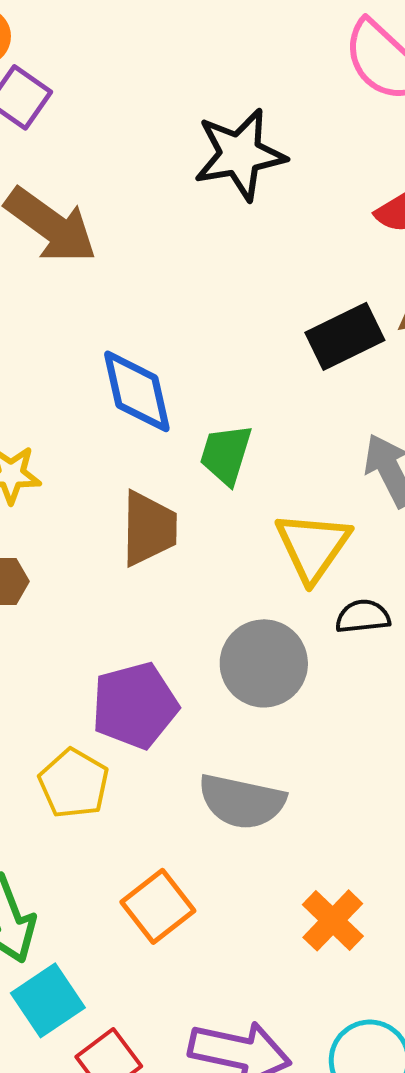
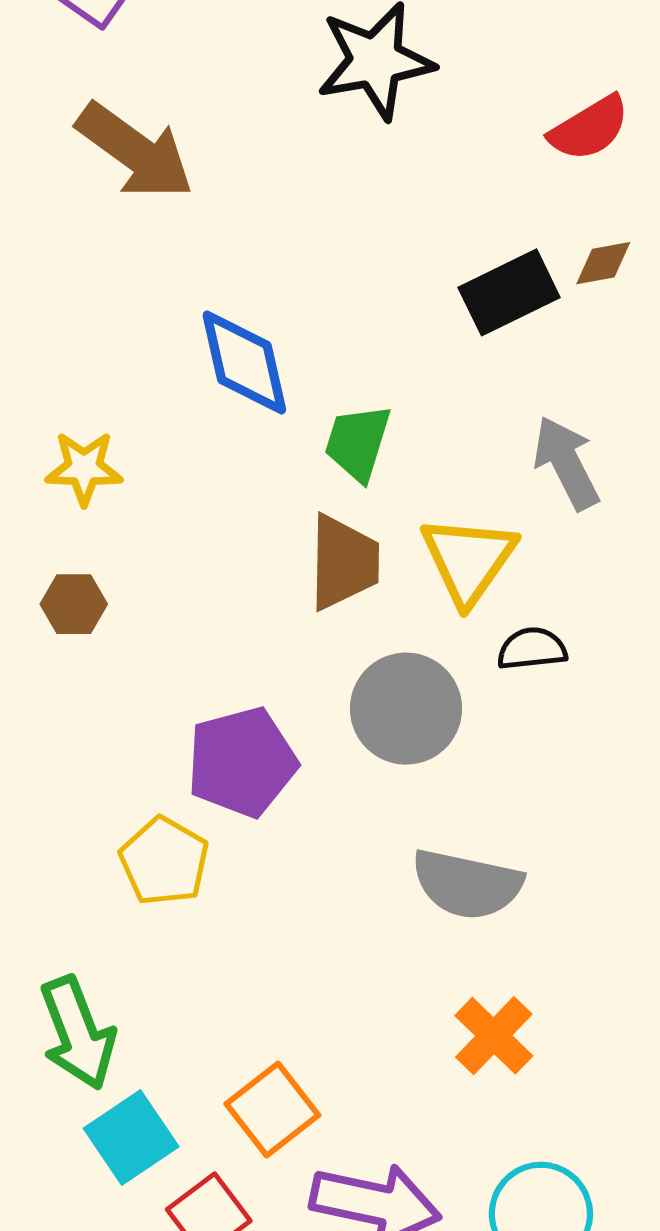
brown trapezoid: (149, 528) -> (344, 562), moved
gray semicircle: (242, 801) -> (467, 884), moved
orange square: (158, 906) -> (272, 1109), moved

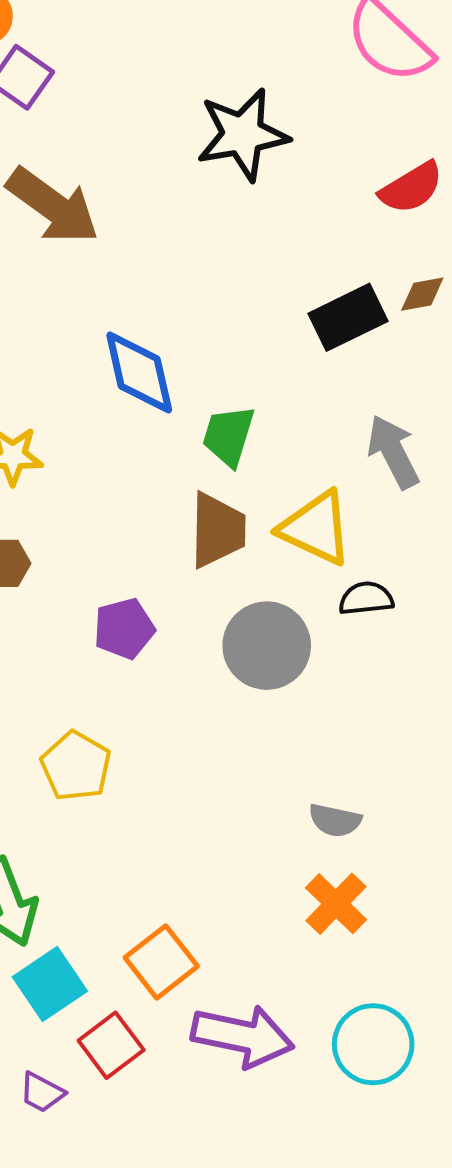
yellow triangle: (468, 560) -> (316, 528), turned -40
purple pentagon: (242, 762) -> (124, 629), moved, size x0.7
gray semicircle: (467, 884) -> (335, 820), moved, size x0.6

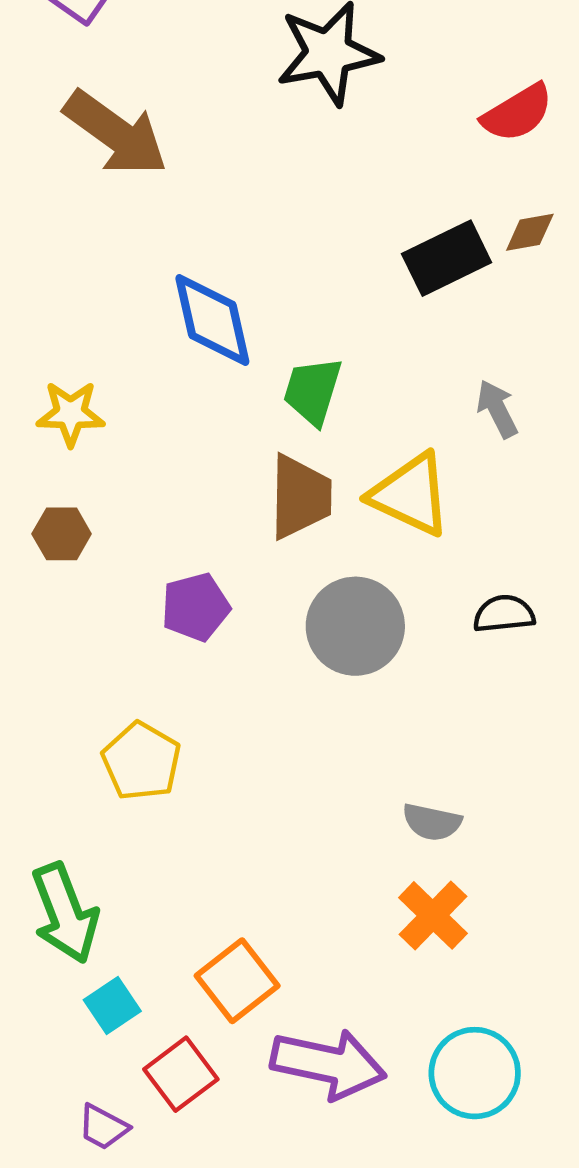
gray arrow: (393, 452) -> (497, 409), size x0.7
black semicircle: (366, 598) -> (504, 614), moved
cyan square: (50, 984) -> (112, 1006), size x0.7

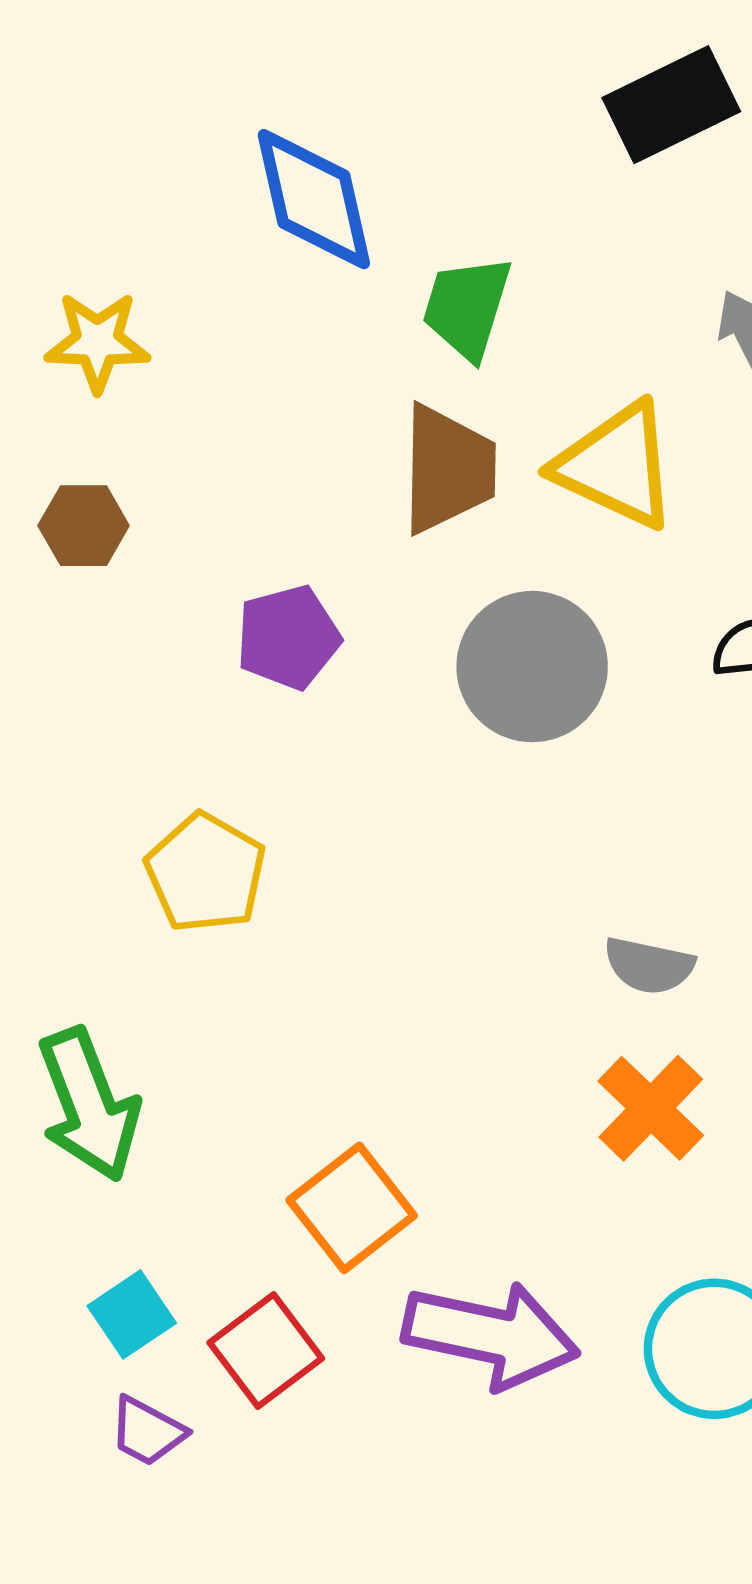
cyan square: (112, 1006) -> (132, 1314), moved

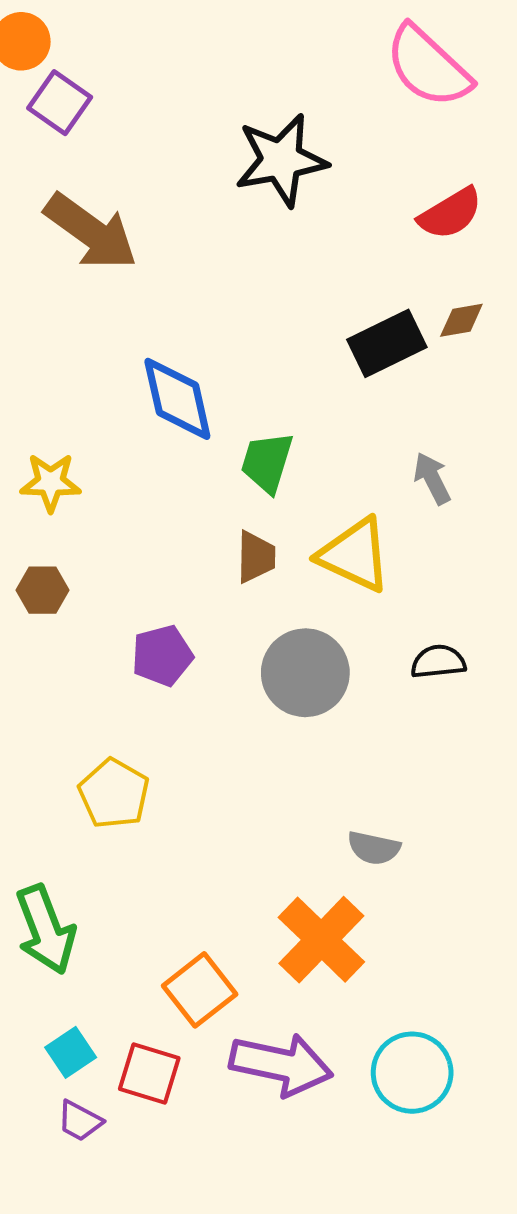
brown trapezoid: (448, 469) -> (256, 557), size x0.7
orange cross: (651, 1108) -> (321, 940), moved, size x1.4
red square: (266, 1351) -> (149, 1074), turned -36

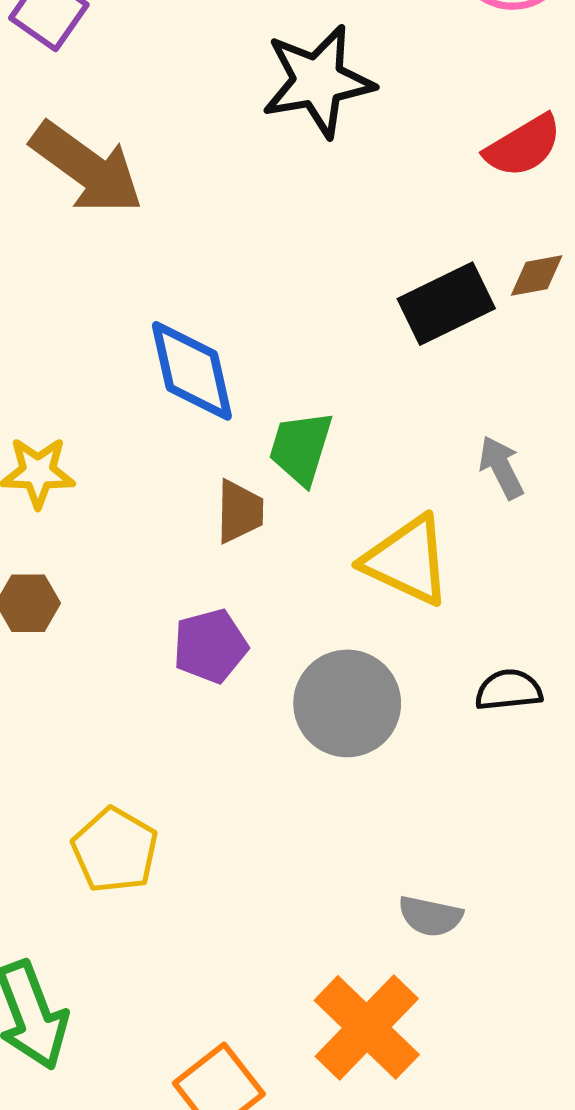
brown trapezoid: (256, 557) -> (240, 511), moved
purple pentagon: (162, 656) -> (210, 646), moved

